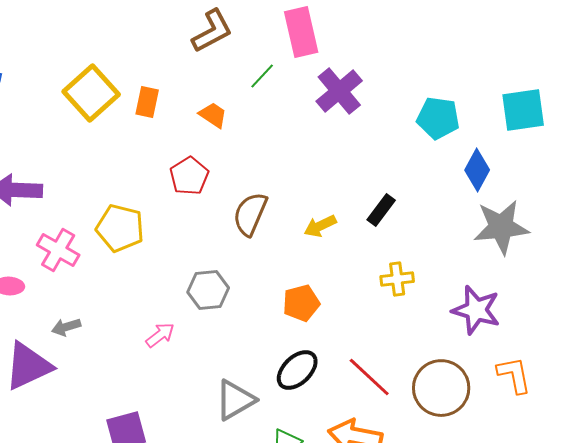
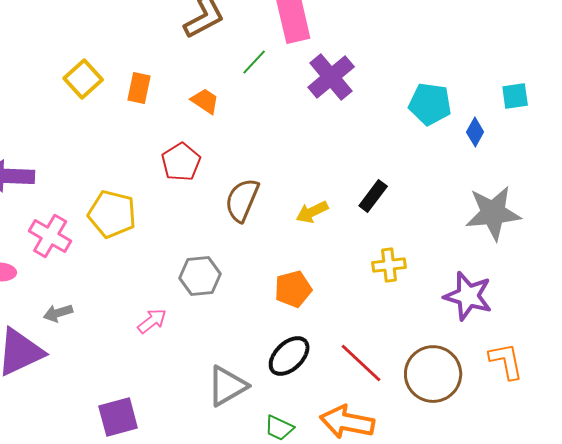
yellow square: (91, 93) -> (83, 79), size x0.7
cyan square: (523, 110) -> (515, 96), size x0.6
blue diamond: (477, 170) -> (475, 132), moved, size x0.7

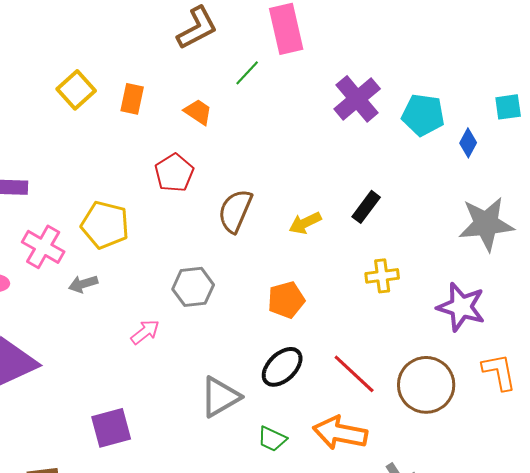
purple cross: (331, 77) -> (357, 99), moved
gray arrow: (58, 313) -> (83, 284), moved

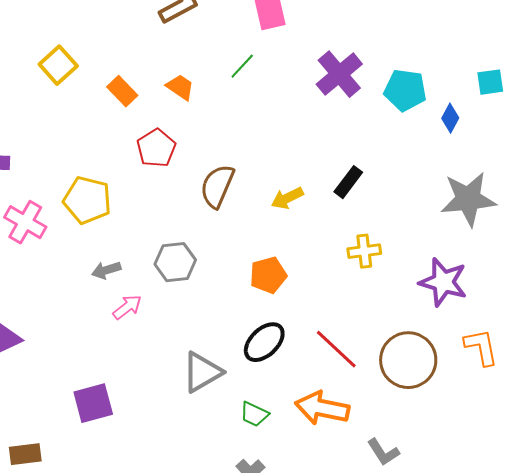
green line: (247, 73) -> (242, 66), moved
orange rectangle: (132, 99) -> (122, 91), moved, turned -56
gray arrow: (83, 284) -> (106, 270), moved

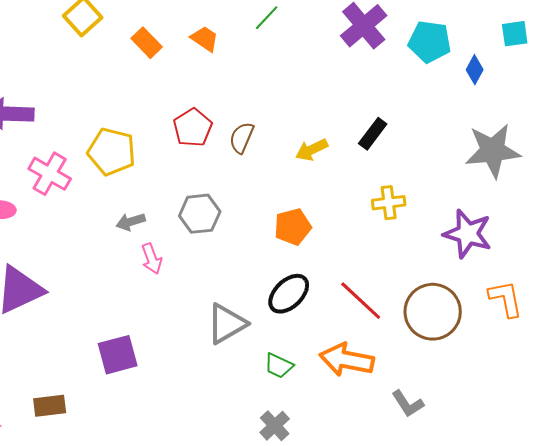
red pentagon: (156, 148) -> (193, 128), moved
brown semicircle: (217, 186) -> (242, 138), size x0.7
pink arrow: (127, 307) -> (152, 259), turned 108

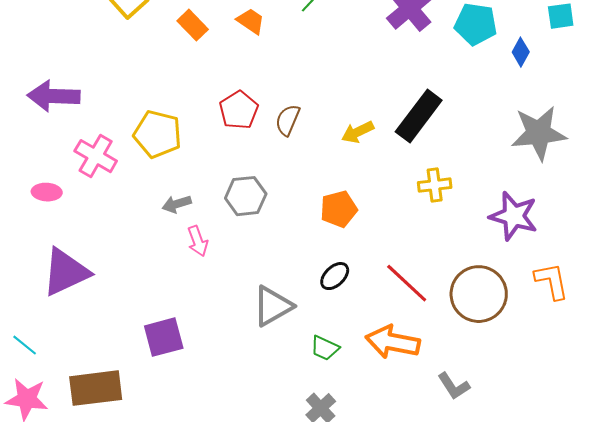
black rectangle: (373, 134) -> (419, 116), size x1.6
black ellipse: (289, 294) -> (335, 276), size x0.7
brown rectangle: (50, 406) -> (96, 388), size x1.6

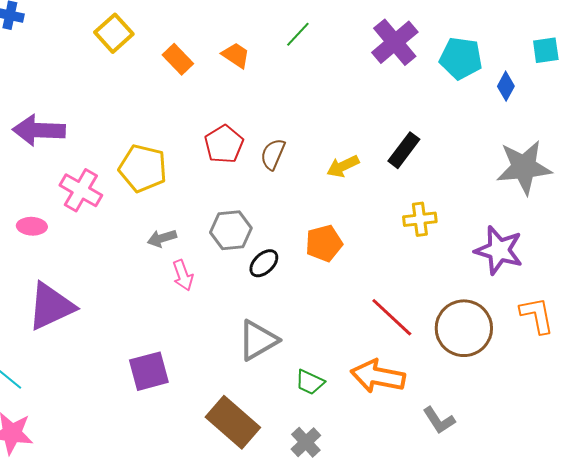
black rectangle: (419, 116) -> (404, 150), size x0.7
black ellipse: (335, 276) -> (264, 263), moved
brown rectangle: (96, 388) -> (233, 422), moved, turned 48

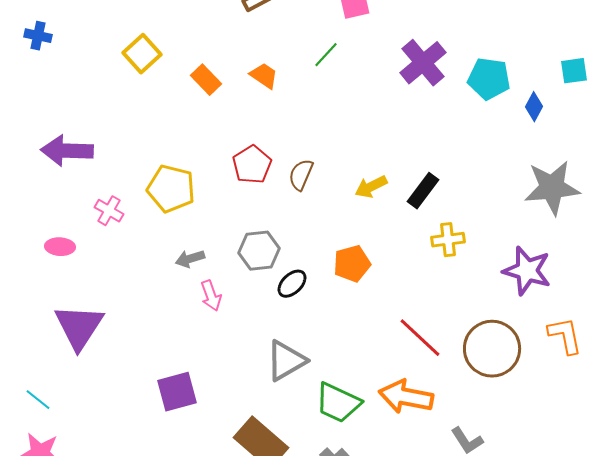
black rectangle: (404, 150) -> (423, 191), moved
pink cross: (81, 190) -> (109, 211), size x0.7
purple triangle: (51, 306) -> (79, 327), turned -32
green trapezoid: (310, 382) -> (338, 403), size x1.6

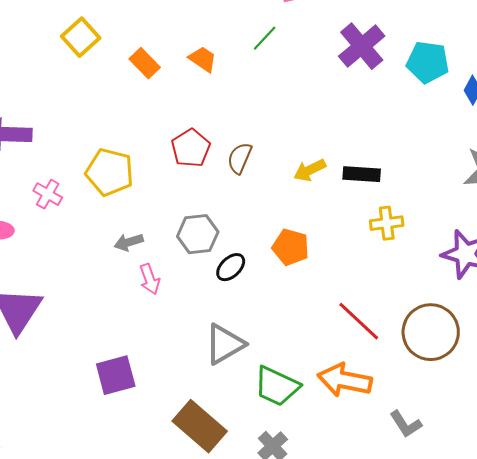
black rectangle: (423, 191) -> (362, 174), turned 57
orange pentagon: (352, 264) -> (291, 247), turned 30

